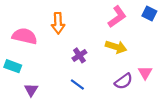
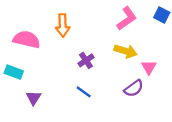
pink triangle: (145, 73) -> (149, 67), moved

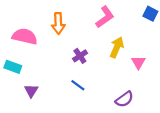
pink L-shape: (127, 18) -> (105, 17), moved
yellow arrow: (126, 51) -> (117, 47), turned -84
purple semicircle: (134, 88) -> (124, 99), moved

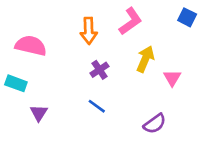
orange arrow: (58, 23) -> (89, 31), moved

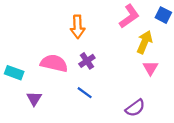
pink L-shape: (130, 21) -> (129, 16), moved
pink semicircle: (31, 46) -> (54, 63), moved
yellow arrow: (145, 59) -> (145, 42), moved

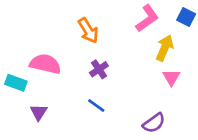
orange arrow: (78, 27) -> (88, 30), turned -30
pink semicircle: (54, 63) -> (45, 64), moved

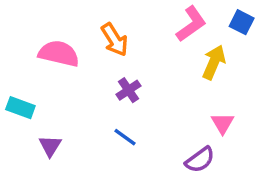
pink semicircle: (45, 64) -> (59, 54), moved
pink triangle: (171, 77) -> (223, 123), moved

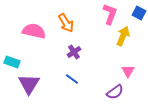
pink L-shape: (191, 24) -> (110, 14), turned -35
purple triangle: (50, 146) -> (29, 84), size x1.6

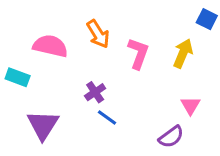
pink L-shape: (110, 14) -> (138, 53), moved
purple cross: (74, 52) -> (95, 92), moved
cyan rectangle: (12, 62) -> (18, 77), moved

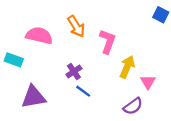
yellow arrow: (183, 53) -> (127, 67), moved
purple triangle: (43, 125) -> (33, 97), turned 48

